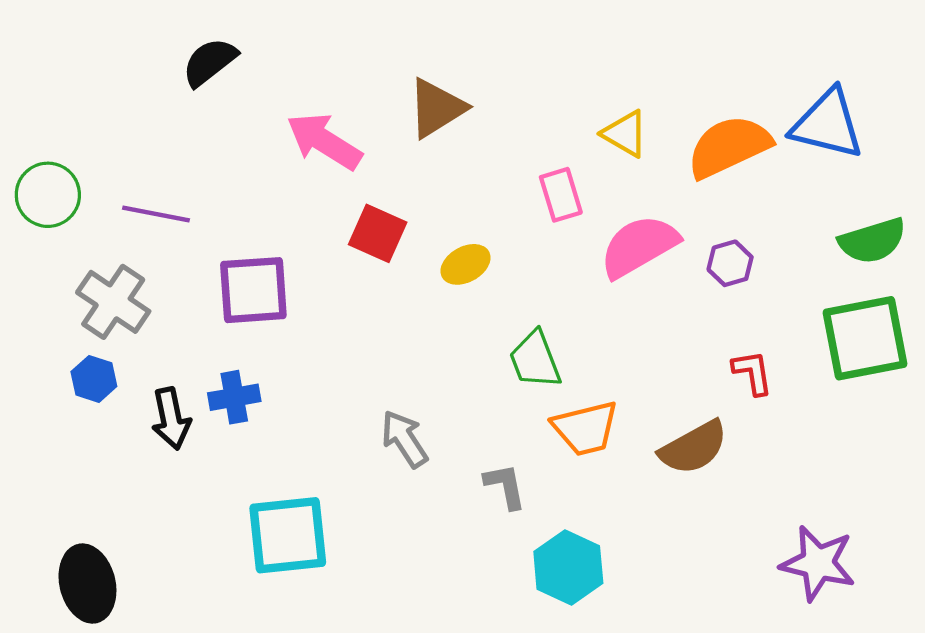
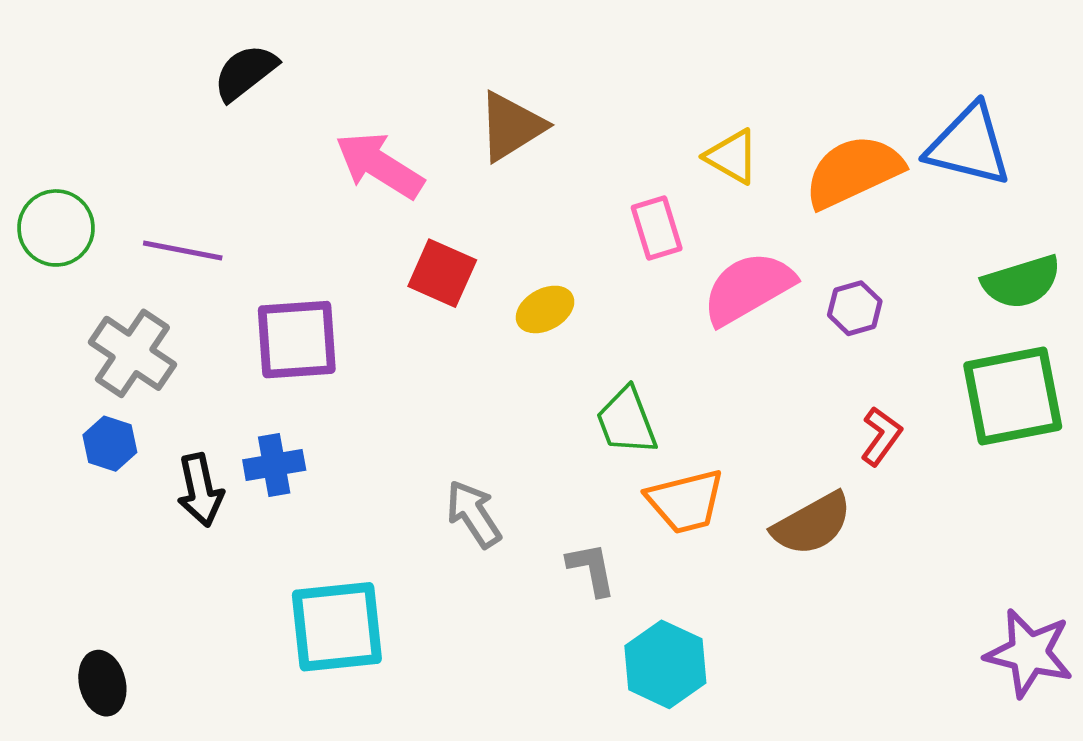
red L-shape: (753, 373) -> (881, 436), turned 45
purple star: (818, 563) -> (1029, 653), moved
black ellipse: (87, 584) -> (102, 683), size x0.7

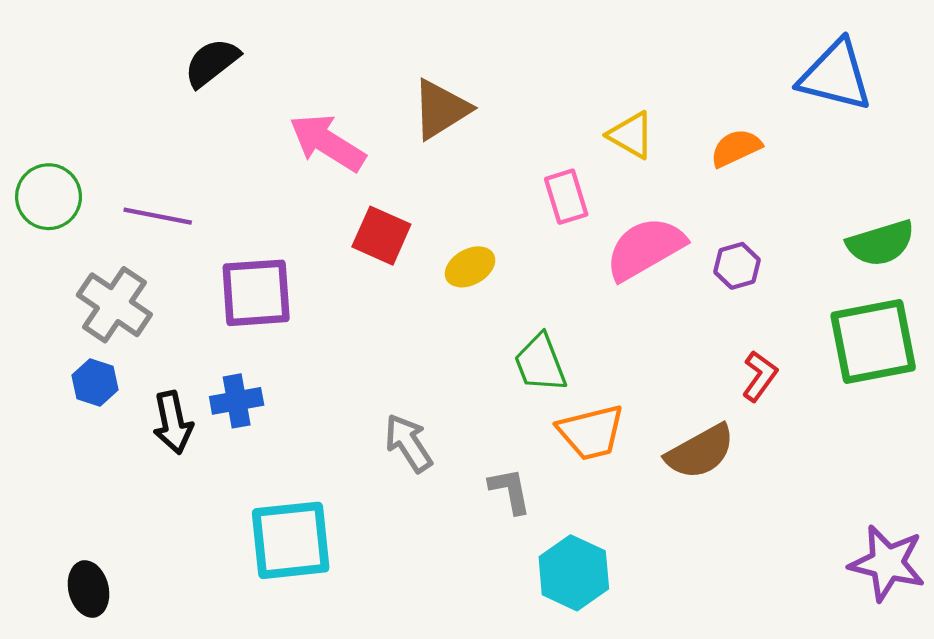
blue triangle: (969, 145) -> (835, 76), moved
orange semicircle: (853, 172) -> (736, 148), size x0.6

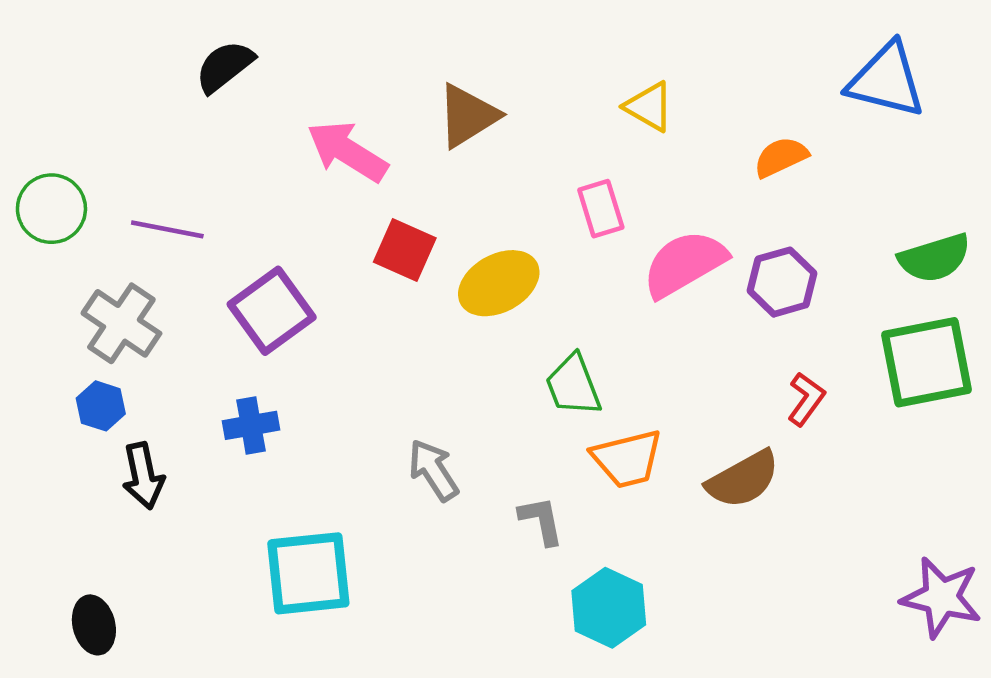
yellow triangle: (631, 135) -> (649, 107), moved
purple hexagon: (737, 266) -> (782, 282), size x1.4
yellow ellipse: (470, 267) -> (499, 283), size x1.5
purple square: (256, 293) -> (272, 311), turned -32
black arrow: (173, 423) -> (143, 476), moved

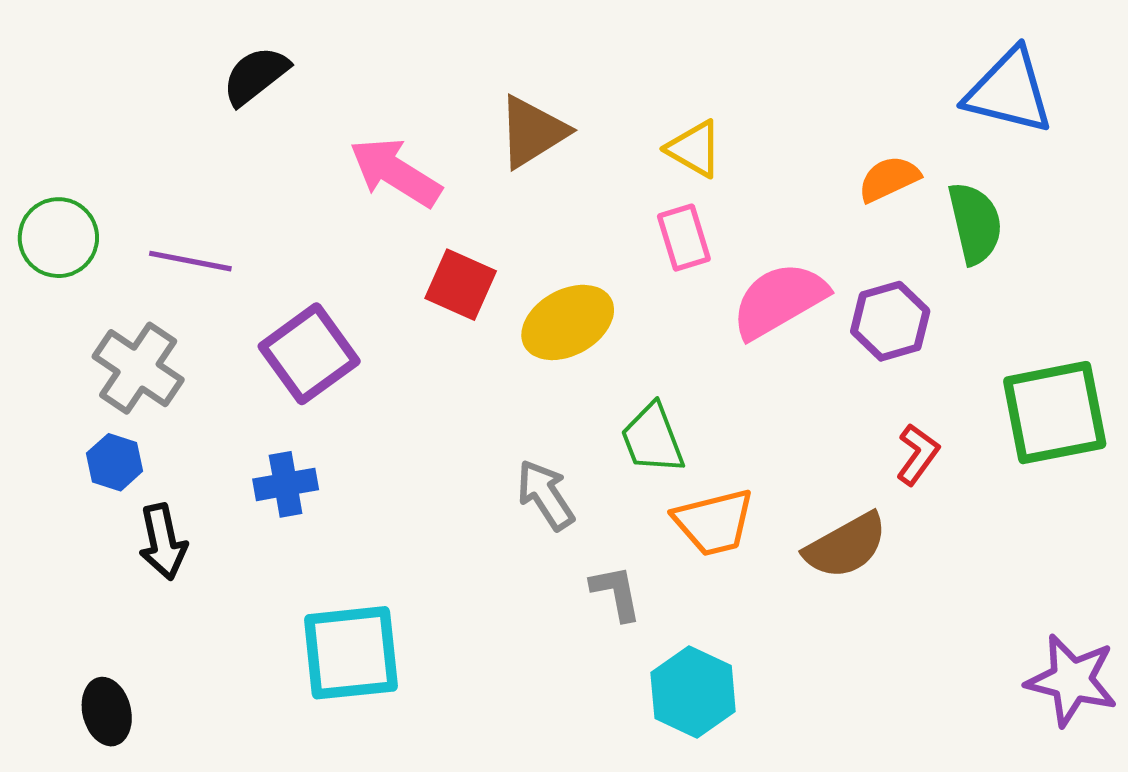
yellow triangle: (649, 107) -> (694, 149), moved
green semicircle: (935, 258) -> (975, 223), moved, turned -86
gray arrow: (433, 470) -> (545, 495), moved

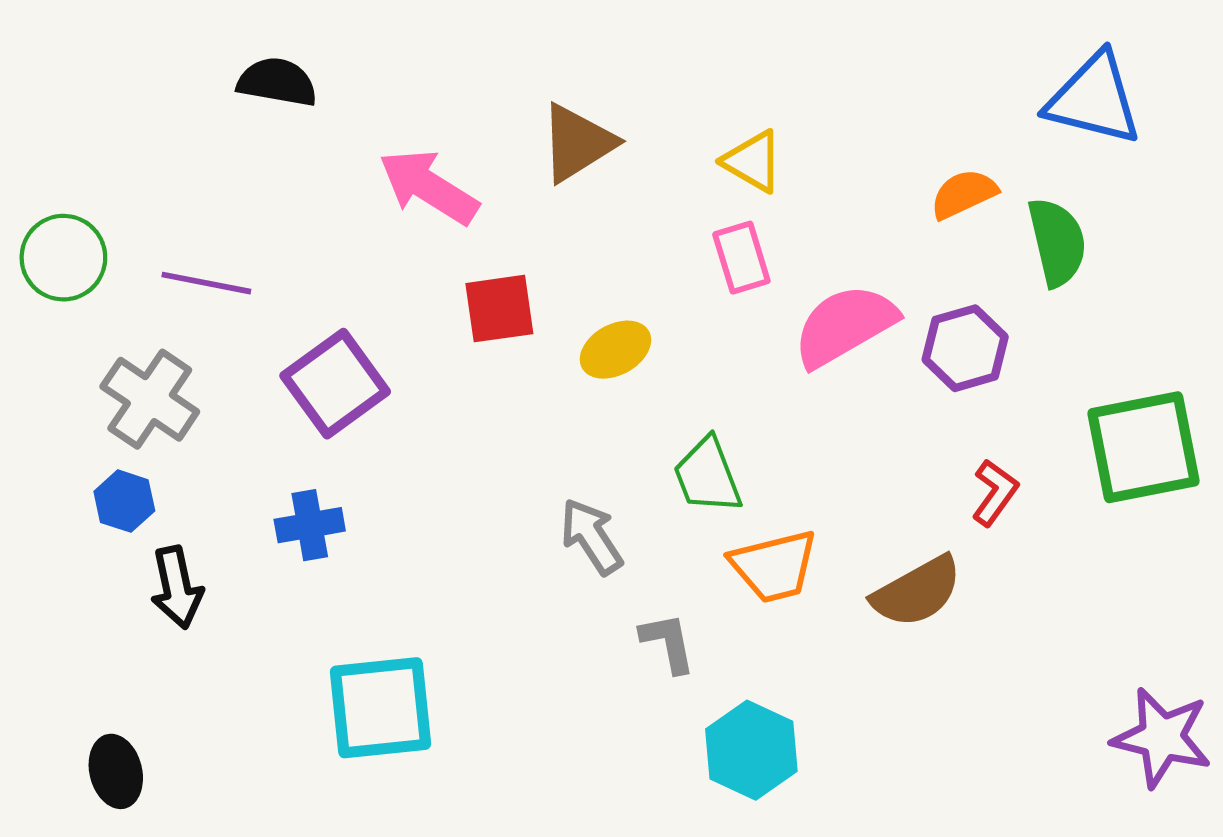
black semicircle: (256, 76) -> (277, 82), turned 48
red square: (461, 285) -> (499, 309), turned -32
yellow ellipse: (568, 322) -> (615, 350), size x0.7

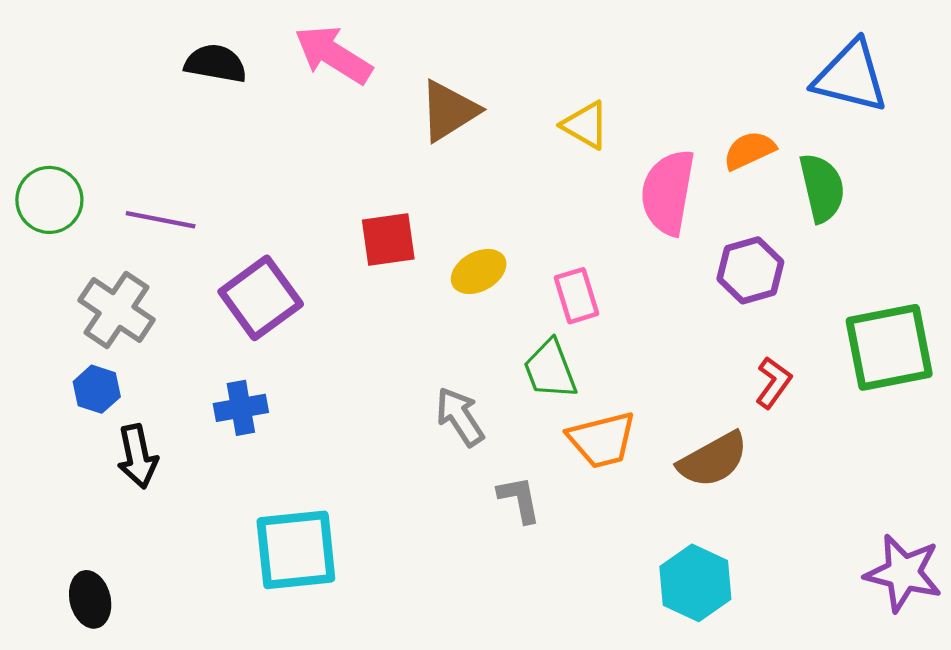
pink arrow: (429, 187) -> (333, 55), moved
pink rectangle: (741, 258) -> (577, 296), moved
pink semicircle: (845, 326) -> (668, 192), moved, turned -50
cyan hexagon: (751, 750) -> (695, 583), moved

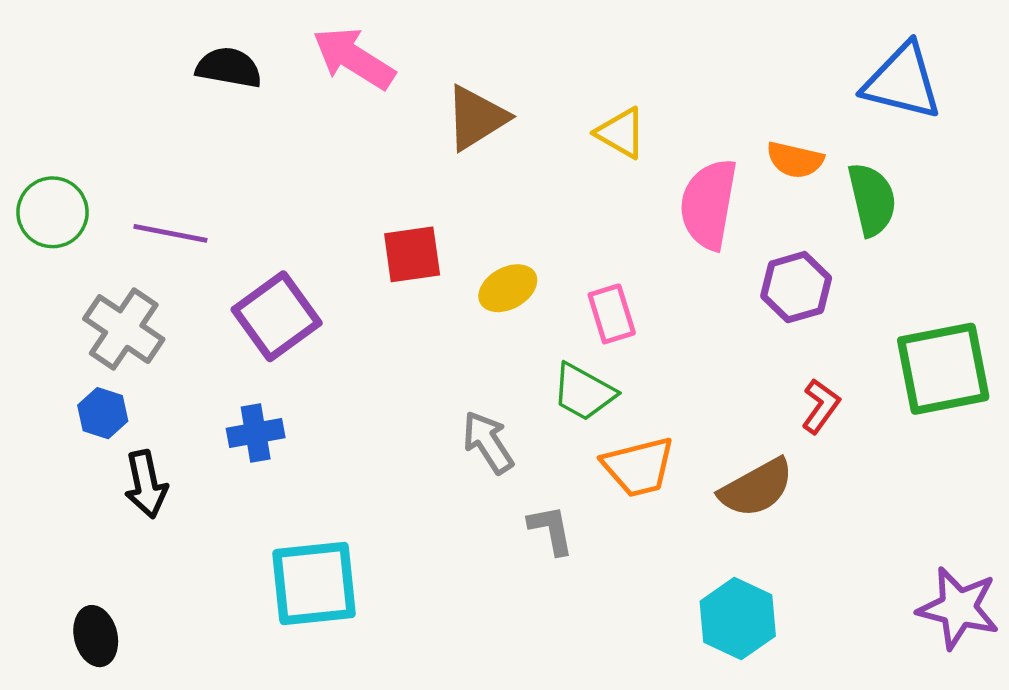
orange semicircle: (749, 150) -> (795, 160), turned -142
green trapezoid: (550, 369) -> (584, 392), turned -40

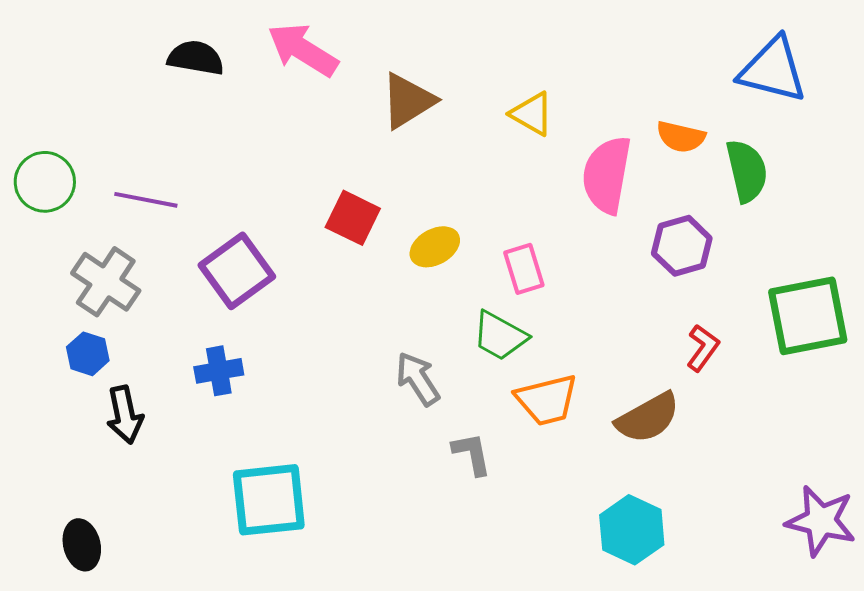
red square: (412, 254) -> (353, 218), turned 34

